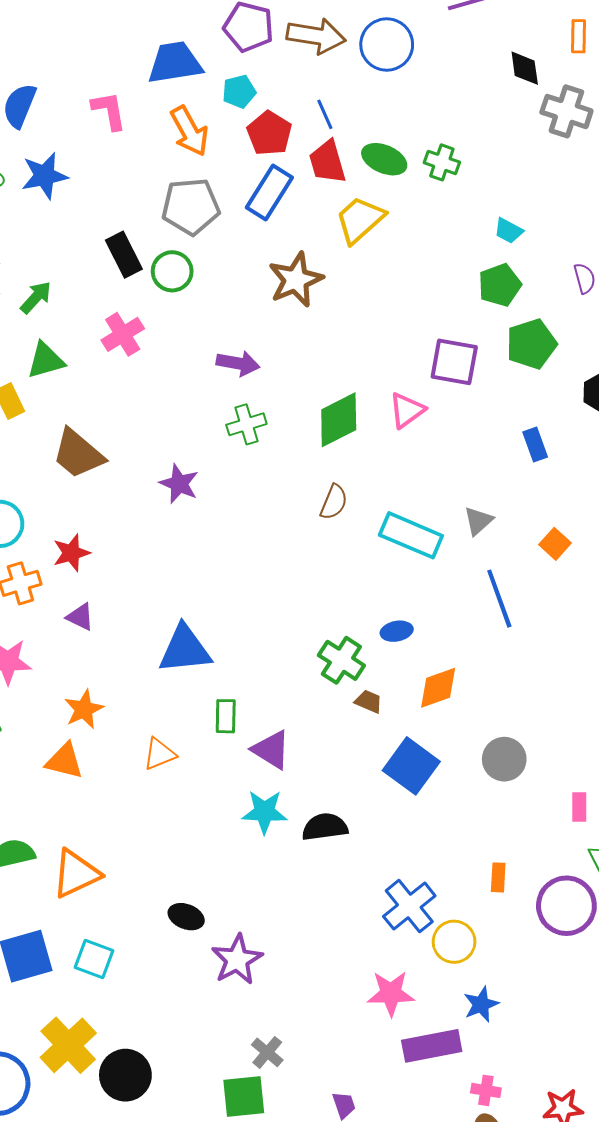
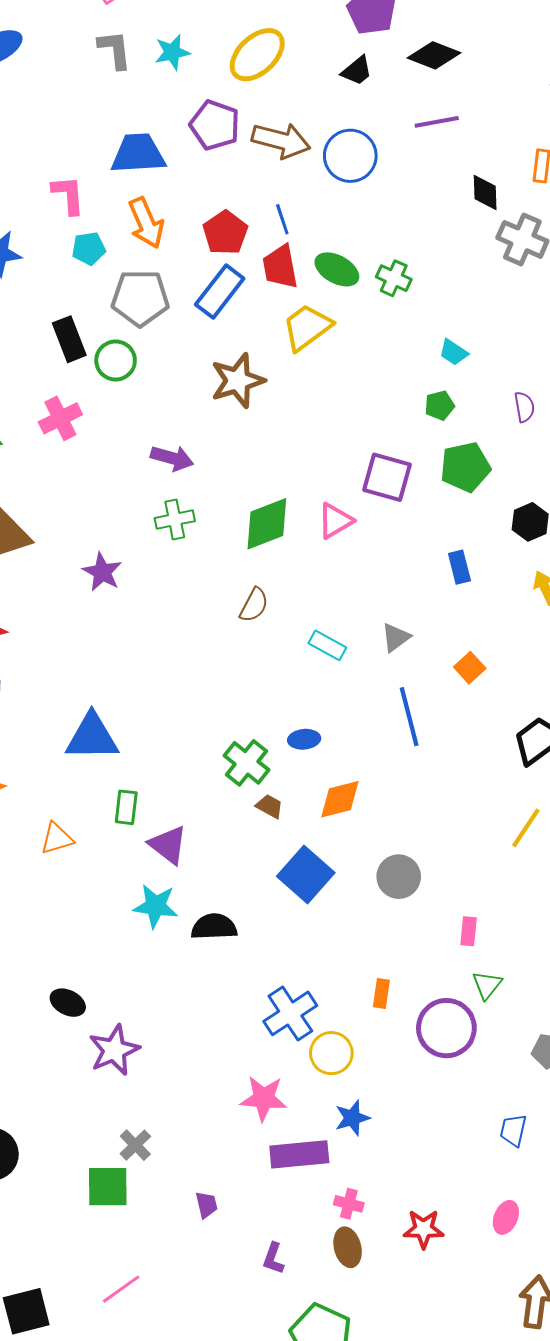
cyan pentagon: (239, 92) -> (89, 249), moved
green pentagon: (500, 285) -> (440, 405), size x0.7
cyan rectangle: (411, 535) -> (327, 645), size x0.6

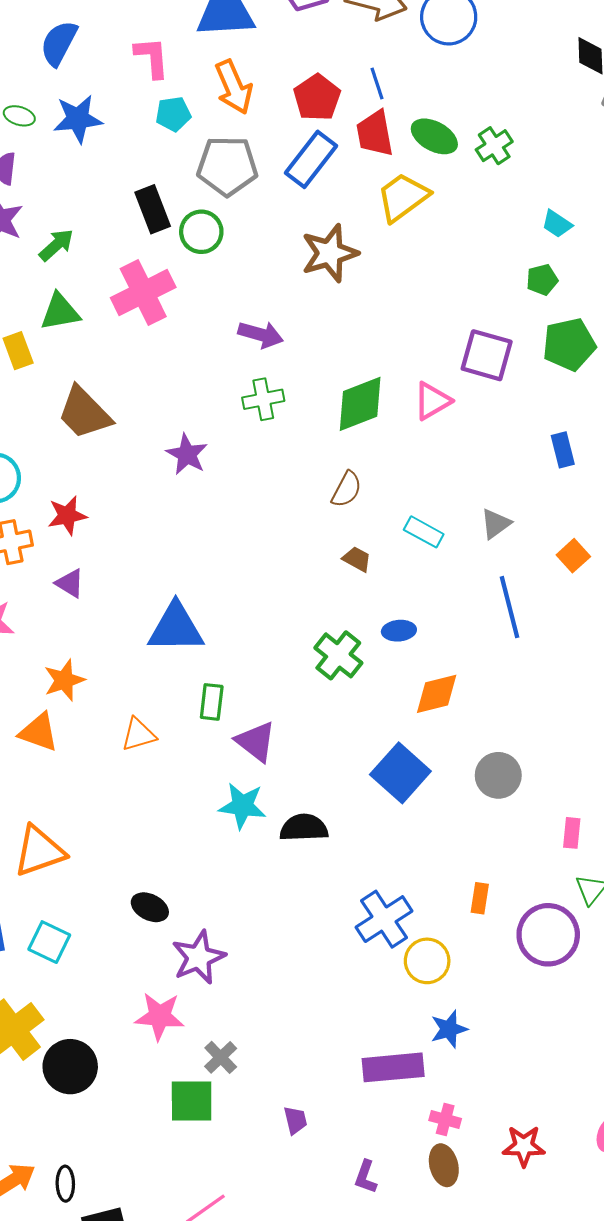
green cross: (394, 278) -> (494, 146), turned 32
pink cross: (60, 418) -> (143, 293), size x1.4
brown trapezoid: (270, 806) -> (357, 559), moved
pink star: (264, 1098) -> (160, 1016), moved

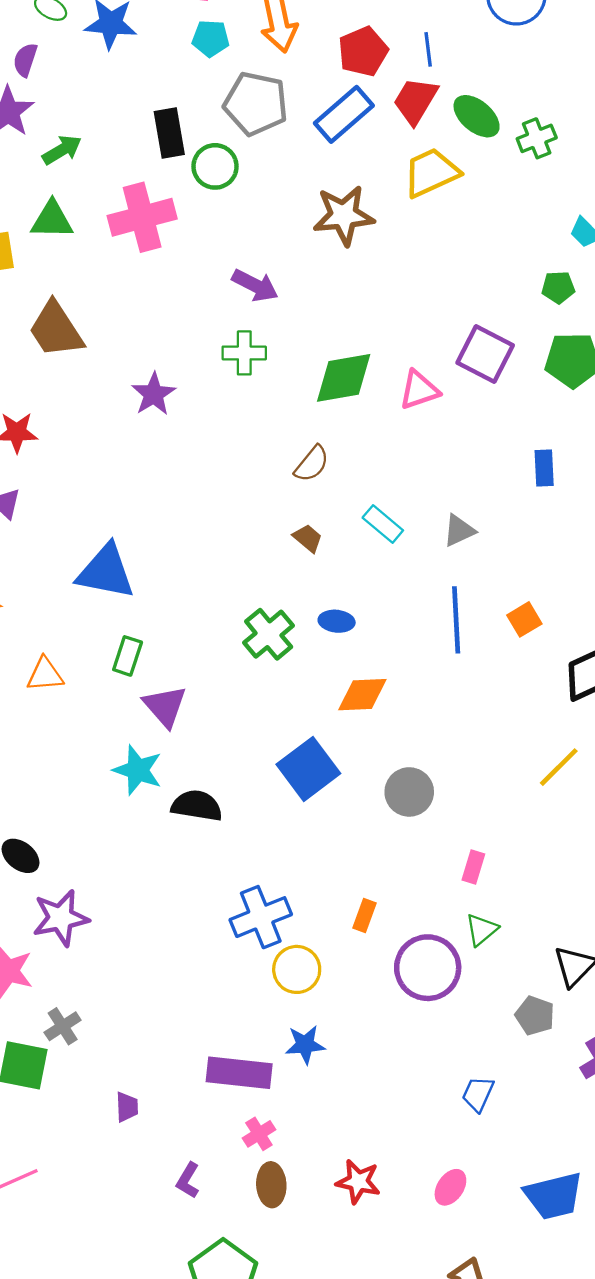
red trapezoid: (375, 133) -> (415, 101), turned 30
orange square: (573, 556) -> (524, 619), moved
pink cross: (445, 1120) -> (259, 1134), moved, turned 32

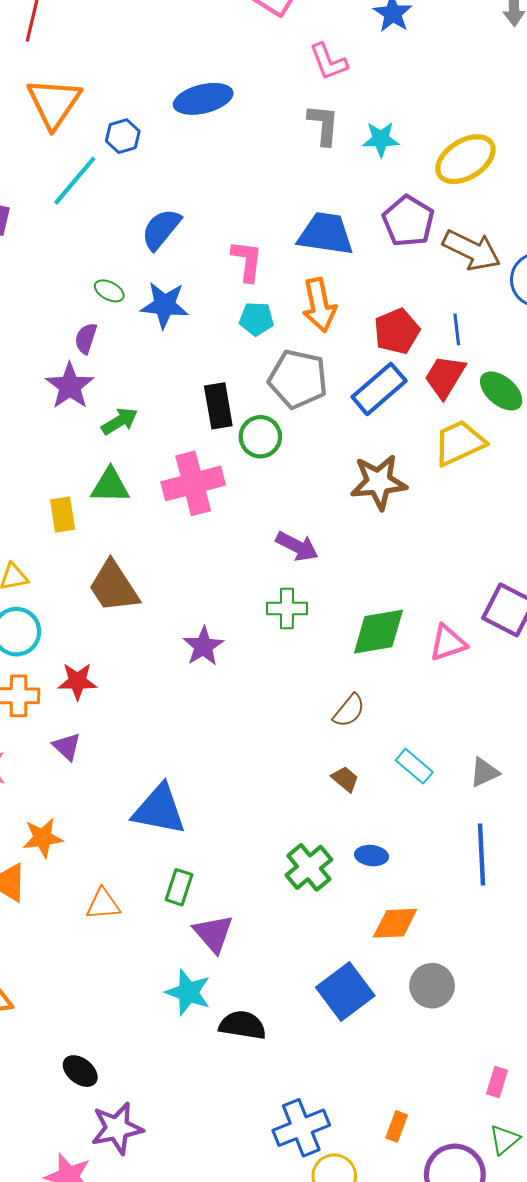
gray circle: (409, 792) -> (432, 986), moved

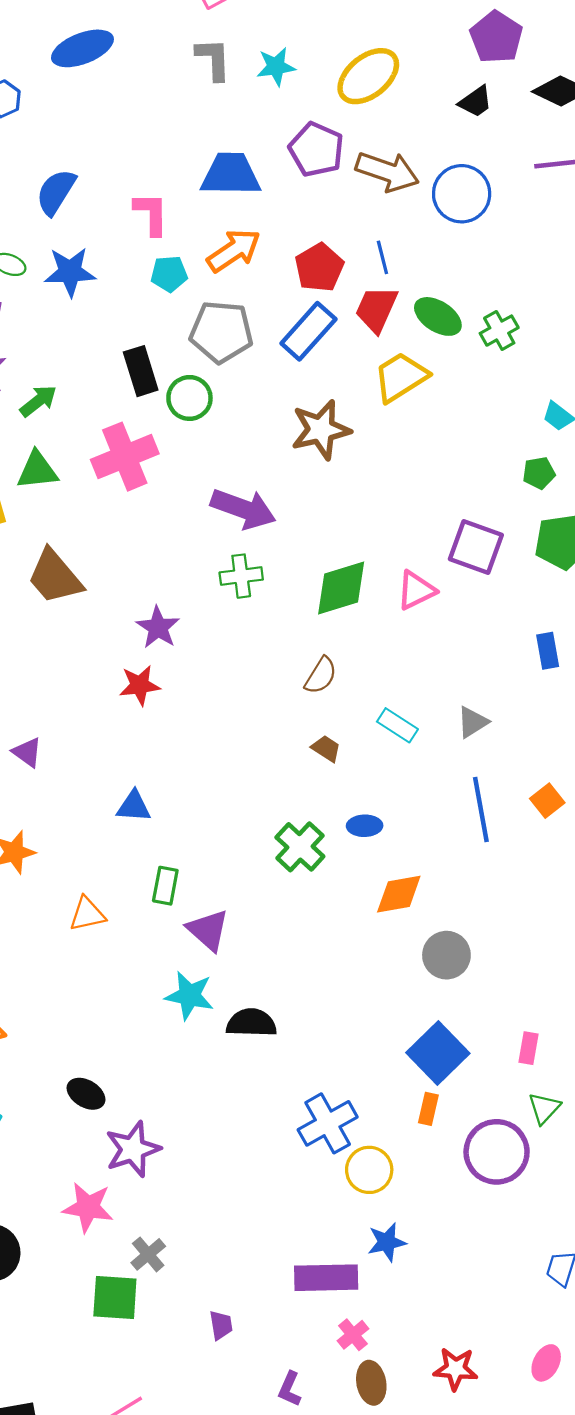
orange arrow: (319, 305) -> (234, 251), turned -105
purple arrow: (297, 546) -> (243, 509), size x1.4
red star: (77, 681) -> (140, 685), moved
blue triangle: (159, 810) -> (134, 806), size x0.6
blue square: (345, 992) -> (438, 1053), moved

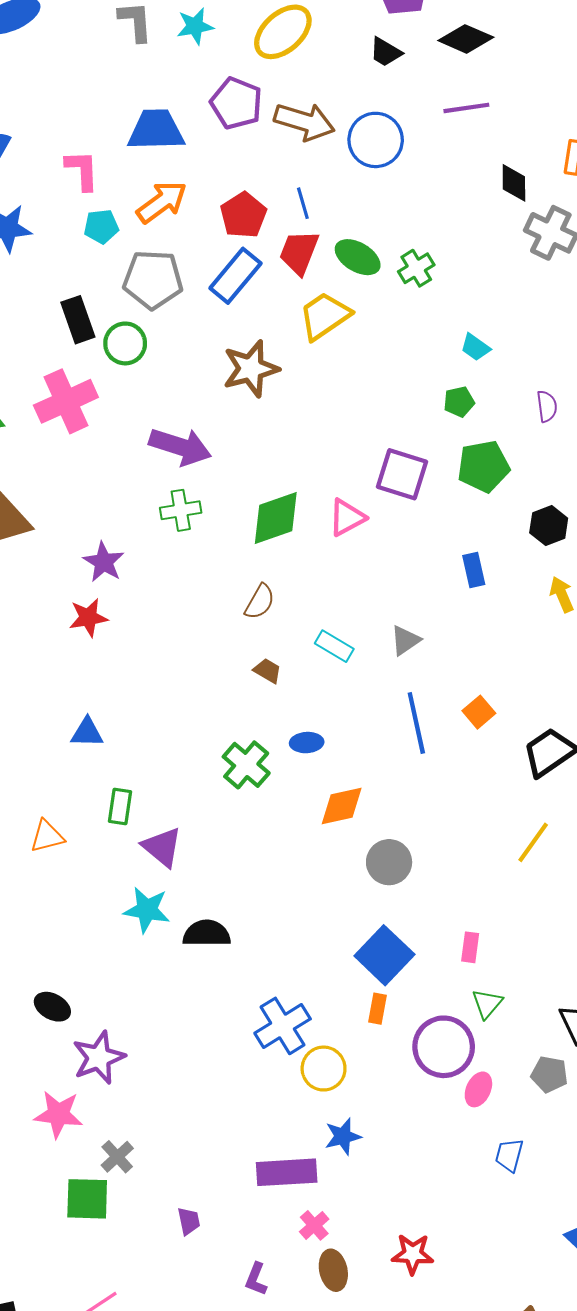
black trapezoid: (476, 102) -> (385, 52), turned 68
pink ellipse: (546, 1363) -> (478, 1089), moved

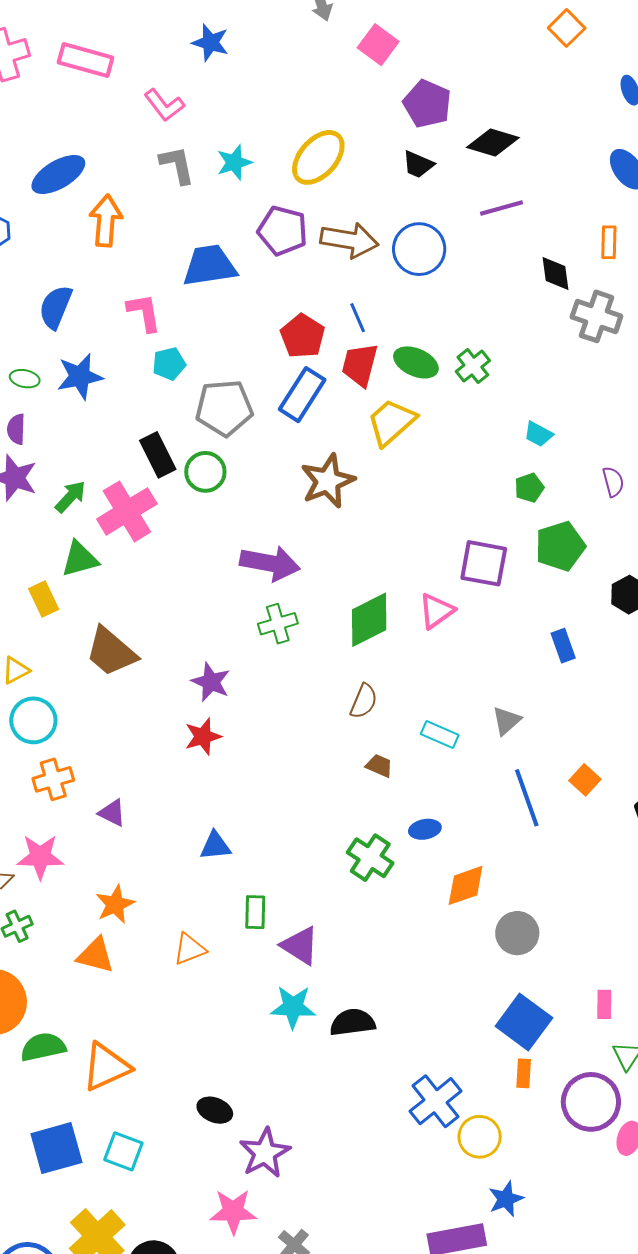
orange arrow: (162, 202) -> (106, 221), moved, turned -42
pink cross: (66, 401) -> (127, 511), moved

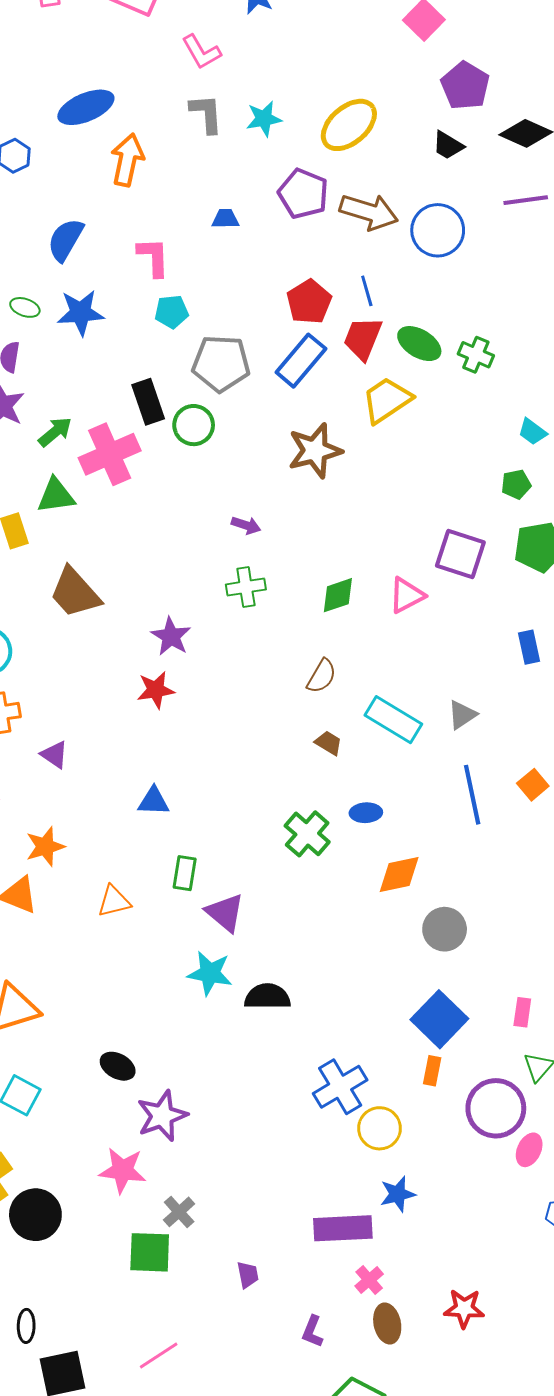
blue trapezoid: (210, 266) -> (225, 219), size x0.5
green cross: (473, 366) -> (476, 355), turned -36
purple arrow: (270, 563) -> (246, 525), size x0.5
green diamond: (369, 620) -> (338, 595), size x0.7
cyan rectangle: (440, 735) -> (393, 720), size x1.5

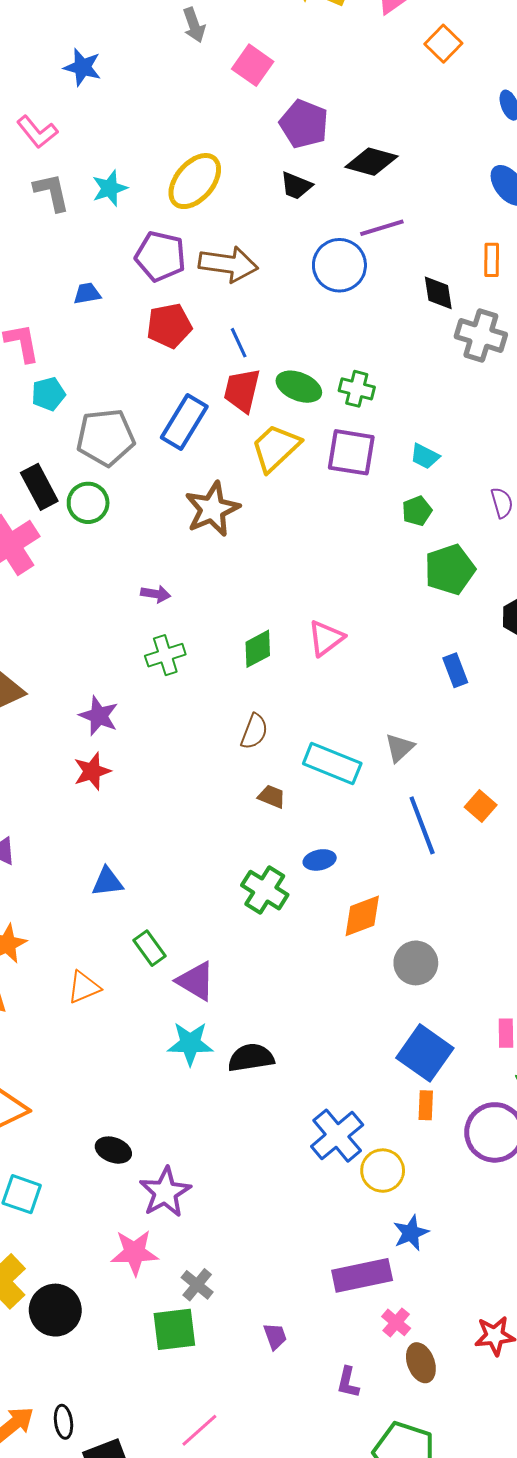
blue circle: (438, 230) -> (339, 265), moved
red pentagon: (309, 302) -> (169, 326), moved, turned 30
purple square: (460, 554) -> (351, 452), moved
green rectangle: (185, 873) -> (150, 948), turned -36

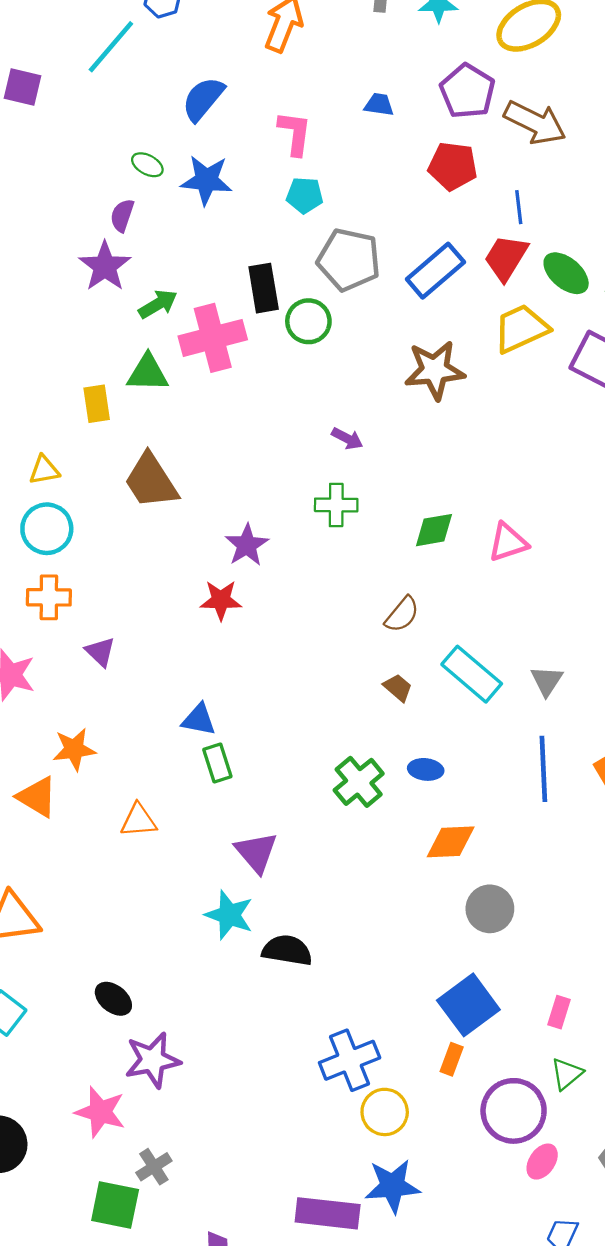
gray triangle: (400, 748) -> (547, 681), turned -32
green rectangle: (150, 948) -> (217, 763), moved
blue star: (411, 1233) -> (393, 1186), size x1.4

